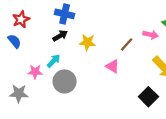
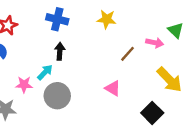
black arrow: (60, 36) -> (60, 51), moved, turned -56
yellow star: (87, 42) -> (107, 19), moved
pink triangle: (112, 66) -> (113, 88), moved

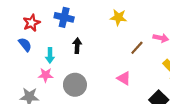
blue cross: (57, 19) -> (64, 17), moved
cyan arrow: (45, 72) -> (50, 55), moved, turned 136

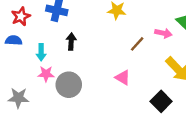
blue semicircle: (25, 45) -> (14, 40), turned -48
pink star: (46, 75) -> (46, 74), moved

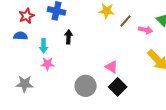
brown line: (137, 44) -> (126, 21), moved
gray circle: (69, 85) -> (86, 86), moved
black square: (161, 101) -> (118, 87), moved

